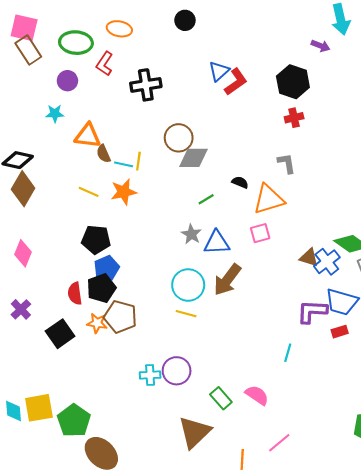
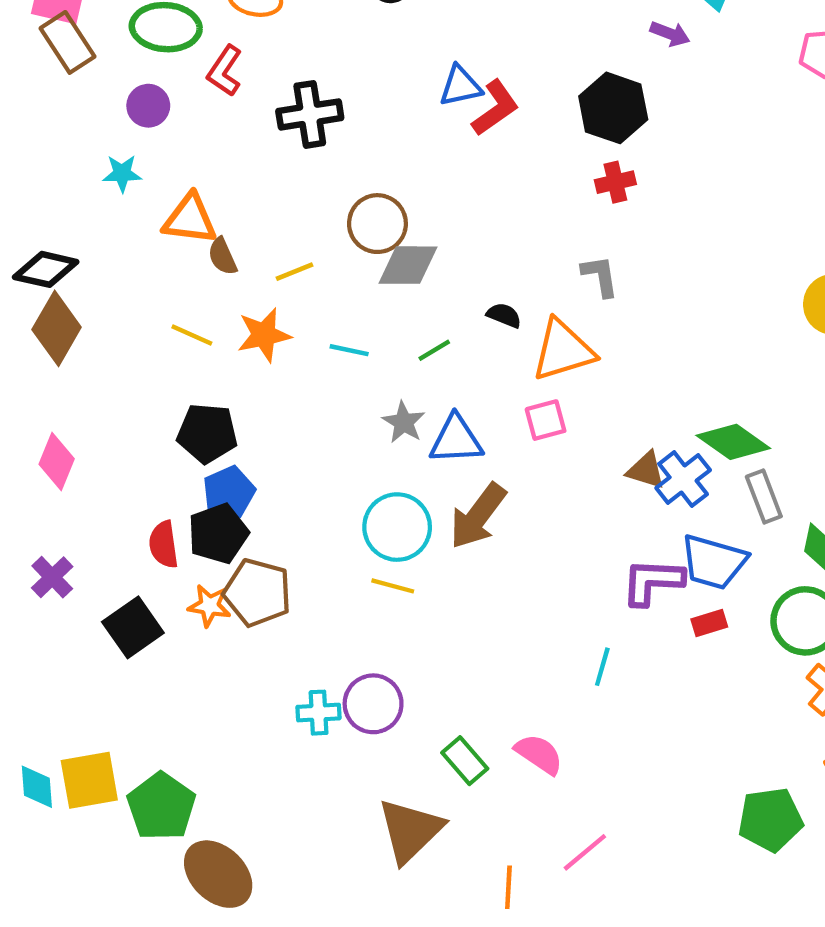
blue triangle: (219, 71) -> (460, 86), turned 30
yellow line: (138, 161) -> (295, 272), turned 60
cyan line: (124, 164) -> (349, 350), moved

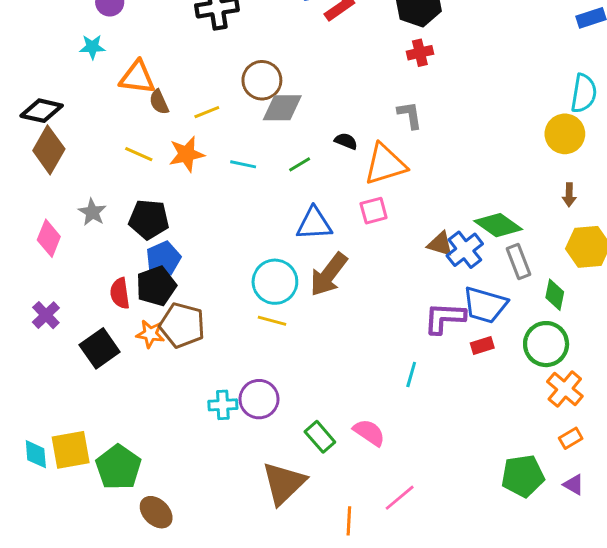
gray star: (404, 422) -> (92, 212), moved
brown ellipse: (218, 874) -> (156, 512), size x0.7

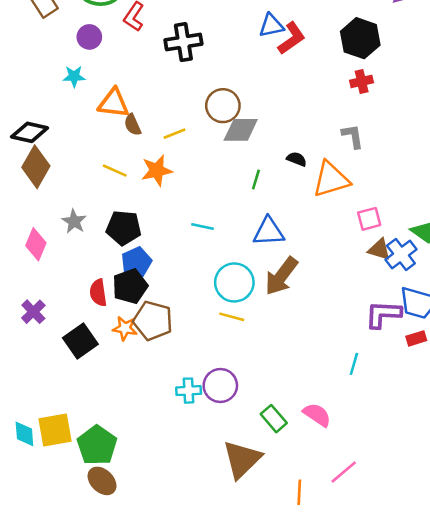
cyan line: (243, 164) -> (203, 226), moved
green line: (300, 164) -> (256, 179), turned -42
pink square: (374, 211) -> (369, 219), moved
brown ellipse: (156, 512) -> (102, 481), moved

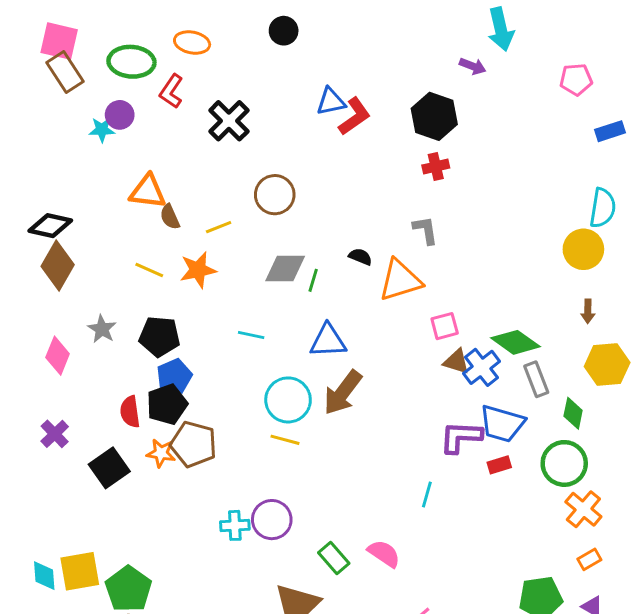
black cross: (183, 42) -> (229, 121), turned -36
cyan star: (74, 76) -> (102, 130), moved
gray diamond: (241, 130) -> (285, 268), moved

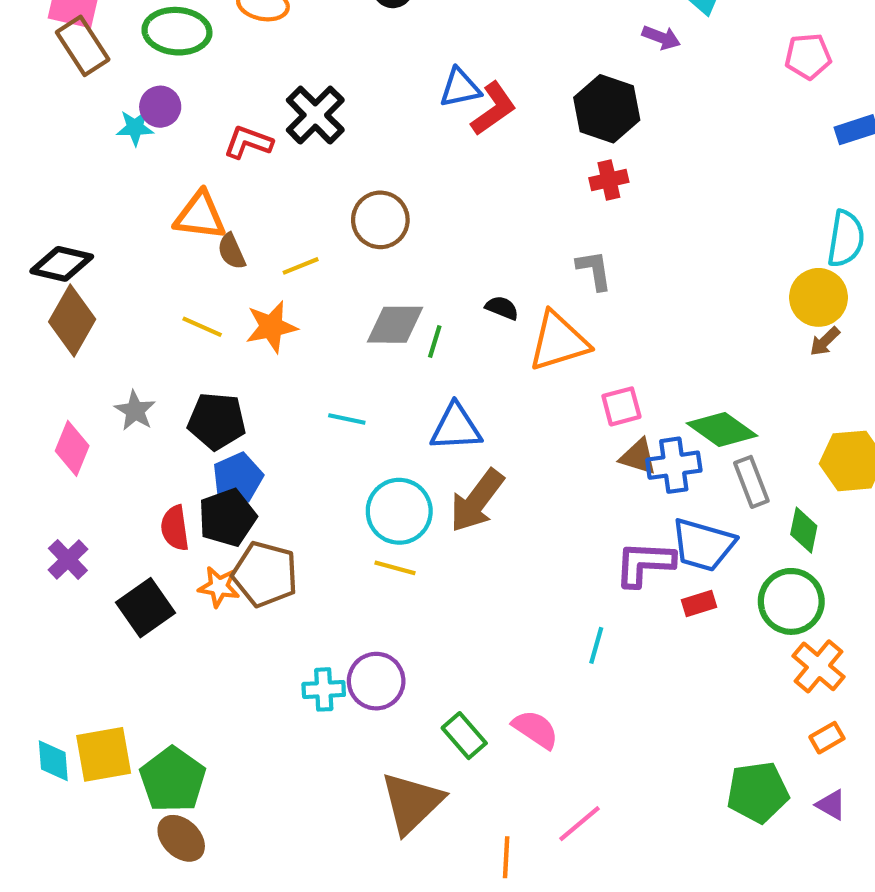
red L-shape: (171, 91) -> (248, 142), moved, turned 76
brown arrow: (588, 311) -> (825, 341), moved, turned 45
blue cross: (482, 367) -> (674, 465), turned 30

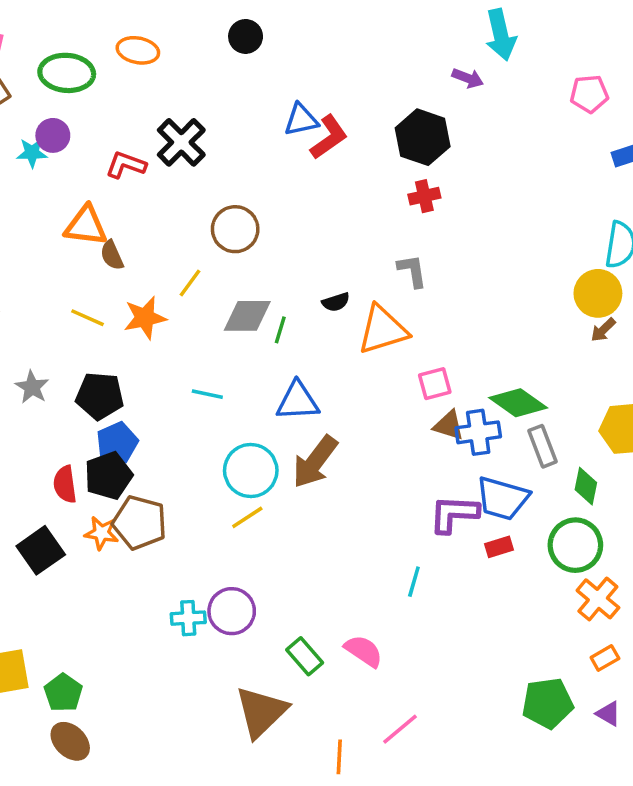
yellow line: (301, 266) -> (190, 283), moved, turned -32
black semicircle: (502, 308) -> (336, 302), turned 140
yellow line: (395, 568) -> (247, 517), turned -48
green pentagon: (173, 780) -> (63, 693), size x0.7

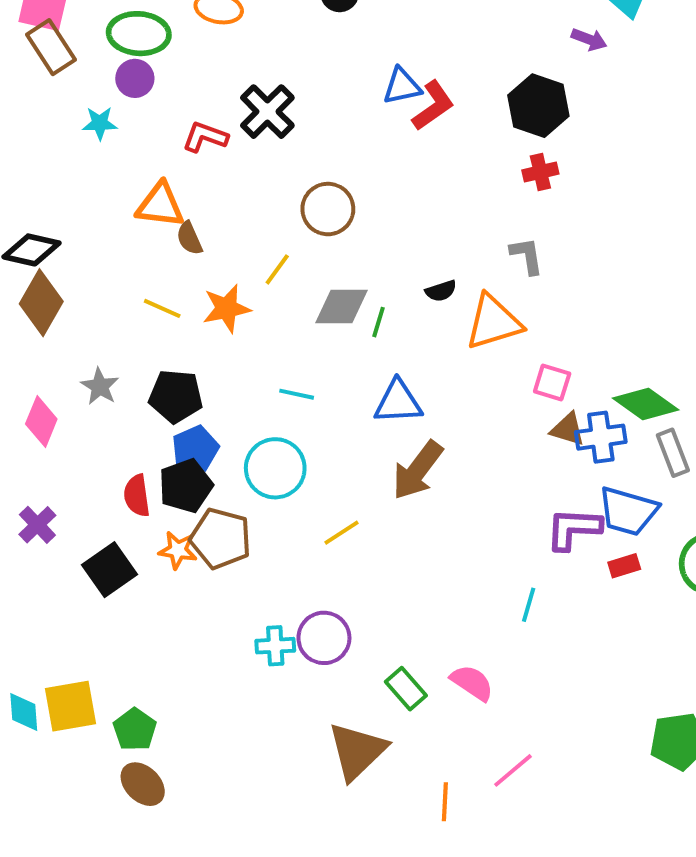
purple circle: (53, 135) -> (135, 78), moved
pink square: (435, 384) -> (552, 383), turned 32
cyan circle: (251, 470) -> (275, 468), moved

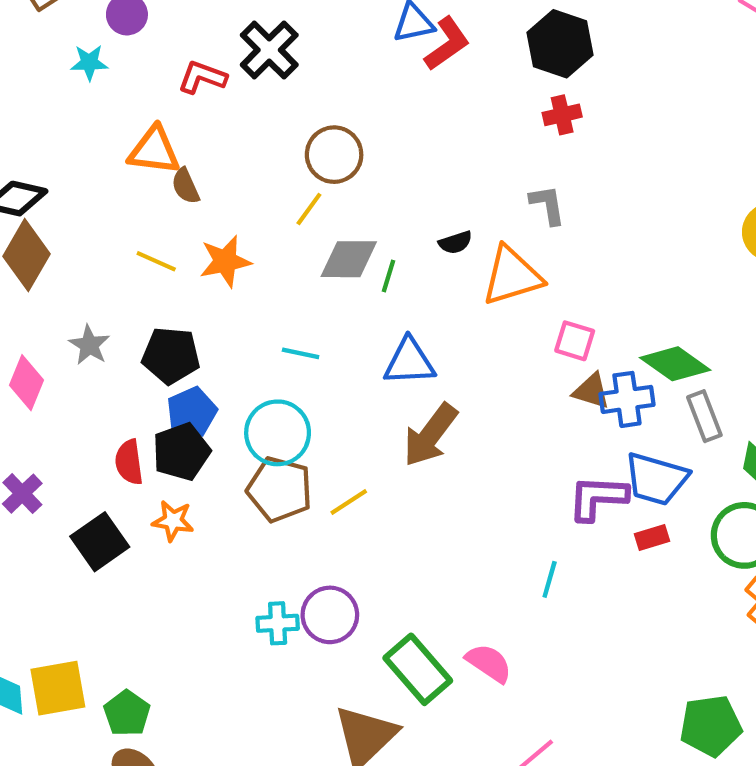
yellow line: (277, 269) -> (309, 209), moved
brown pentagon: (221, 538) -> (280, 489), moved
green rectangle: (406, 689) -> (418, 669), size x1.5

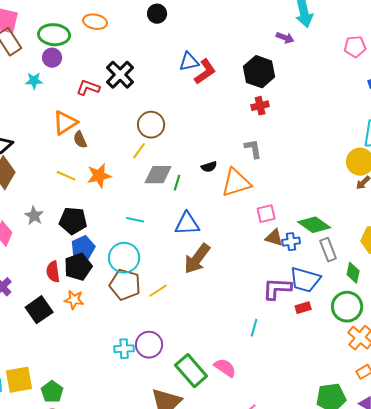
orange triangle: (154, 150) -> (65, 123), turned -40
pink square: (575, 341) -> (266, 214), turned -30
blue cross: (627, 399) -> (291, 242), size x0.7

